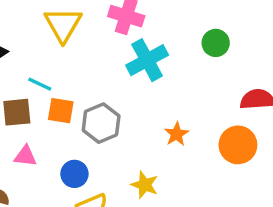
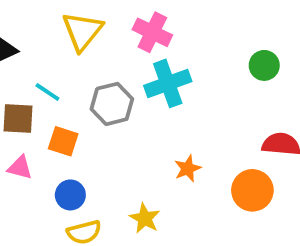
green circle: (216, 43) -> (264, 65), moved
orange square: (61, 111) -> (63, 141), moved
gray hexagon: (101, 123) -> (112, 104), moved

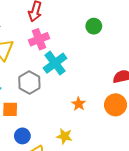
pink cross: (152, 32) -> (39, 39), turned -30
green circle: (264, 65) -> (94, 26), moved

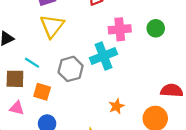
pink cross: (39, 39) -> (120, 29), moved

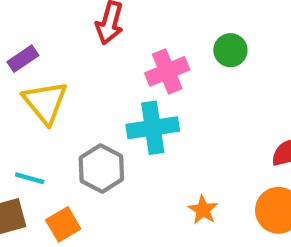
cyan cross: (103, 56) -> (153, 128), turned 30
orange square: (42, 92) -> (63, 224), turned -30

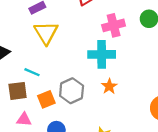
gray hexagon: (101, 169) -> (72, 91), moved
orange star: (203, 210) -> (109, 86), moved

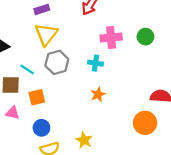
cyan cross: (102, 54) -> (95, 63), size x0.6
gray hexagon: (72, 91) -> (57, 62), moved

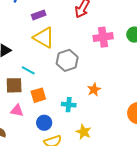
yellow triangle: (46, 34) -> (44, 37), turned -35
gray hexagon: (57, 62) -> (67, 60), moved
cyan cross: (95, 63) -> (69, 105), moved

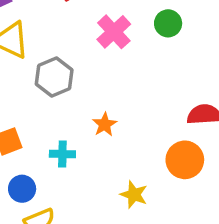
pink cross: (103, 37) -> (114, 32), turned -30
yellow star: (84, 132) -> (134, 195), moved

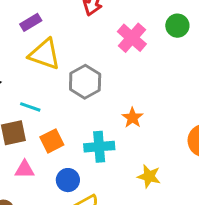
cyan cross: (62, 154) -> (99, 147), size x1.4
yellow star: (134, 195) -> (149, 176), moved

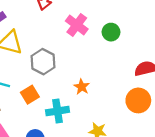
green circle: (177, 26) -> (111, 32), moved
orange square: (52, 141) -> (30, 95), moved

